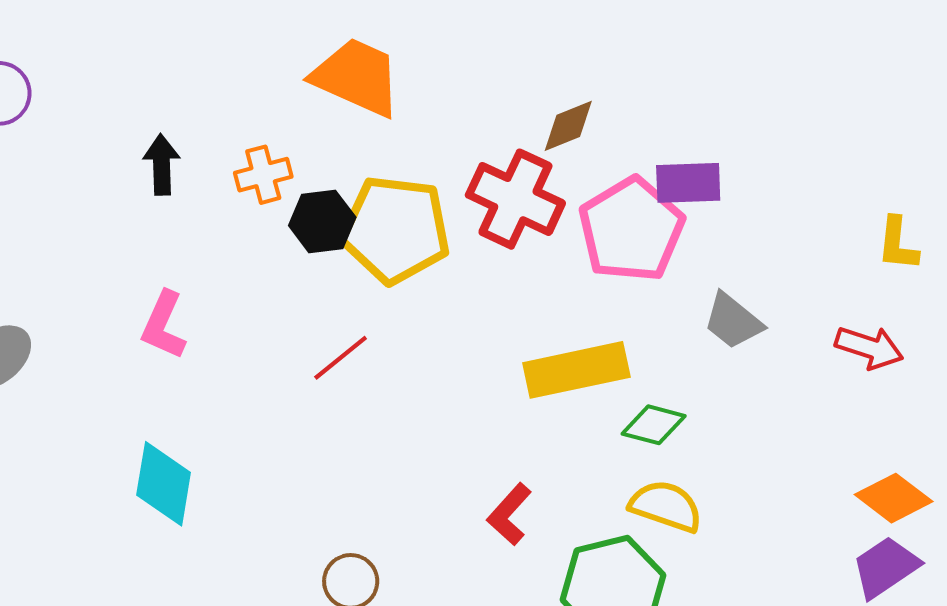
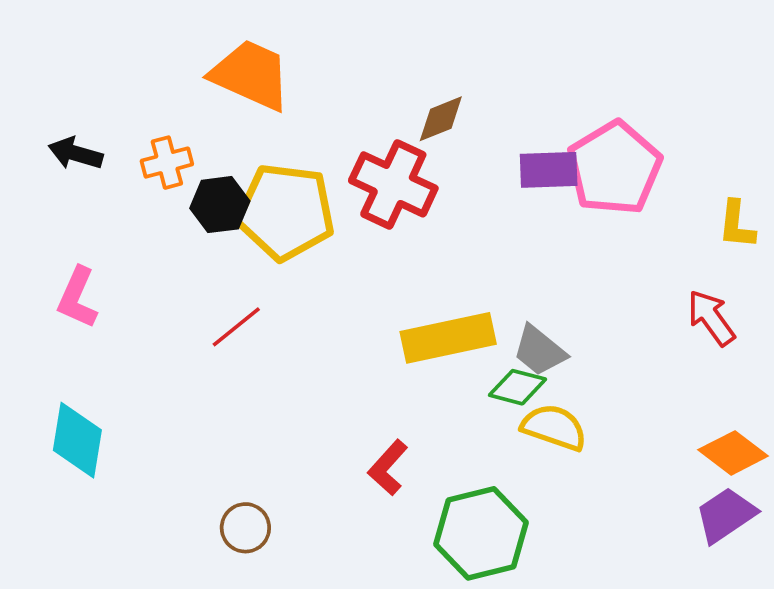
black arrow: (162, 165) -> (76, 153), turned -72
pink pentagon: (631, 230) -> (614, 168), moved
gray trapezoid: (733, 321) -> (539, 351), moved
red arrow: (869, 348) -> (711, 318), turned -144
yellow semicircle: (666, 506) -> (554, 427), moved

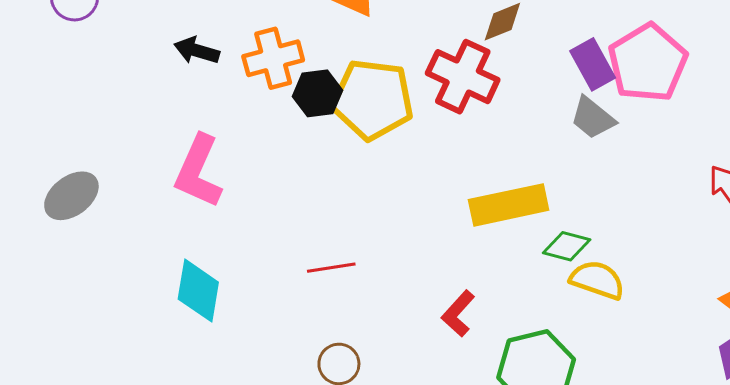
orange cross: (167, 163) -> (273, 58), size x1.4
purple rectangle: (549, 170) -> (593, 64), turned 63
pink L-shape: (77, 298) -> (198, 171), size x1.4
red line: (236, 327) -> (331, 268), moved, turned 30
gray trapezoid: (539, 351) -> (593, 118), moved

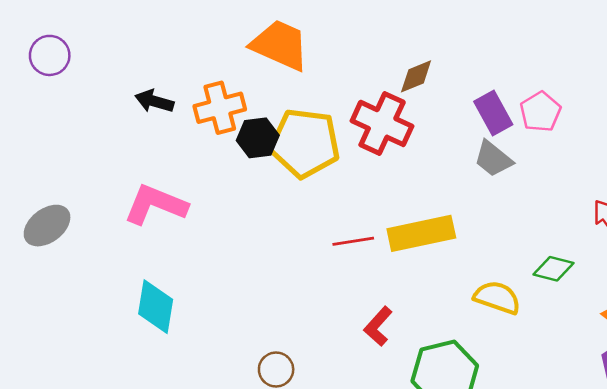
pink pentagon: (648, 63) -> (540, 112), size x0.6
pink L-shape: (198, 171) -> (156, 205), turned 88
green diamond: (567, 246) -> (553, 269), moved
red line: (331, 268) -> (353, 241), moved

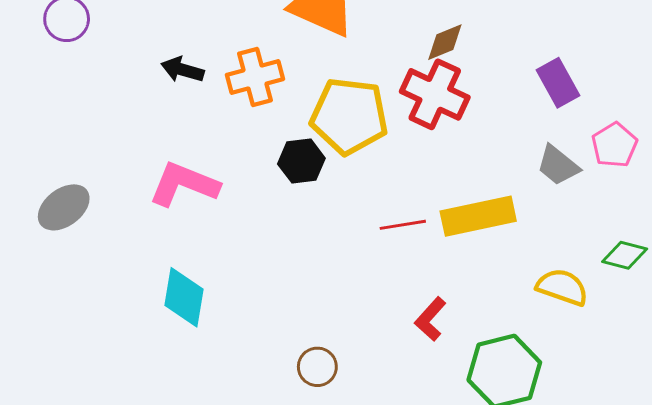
brown diamond: (416, 76) -> (445, 42), moved
pink pentagon: (540, 112) -> (614, 145), moved
black hexagon: (258, 138) -> (301, 161), moved
gray trapezoid: (493, 159) -> (558, 165), moved

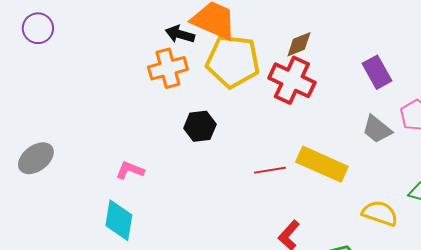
black arrow: (183, 70) -> (180, 34), moved
yellow pentagon: (349, 116) -> (233, 61), moved
pink L-shape: (184, 184) -> (130, 170), moved, size x0.6
yellow rectangle: (478, 216) -> (322, 164), turned 36

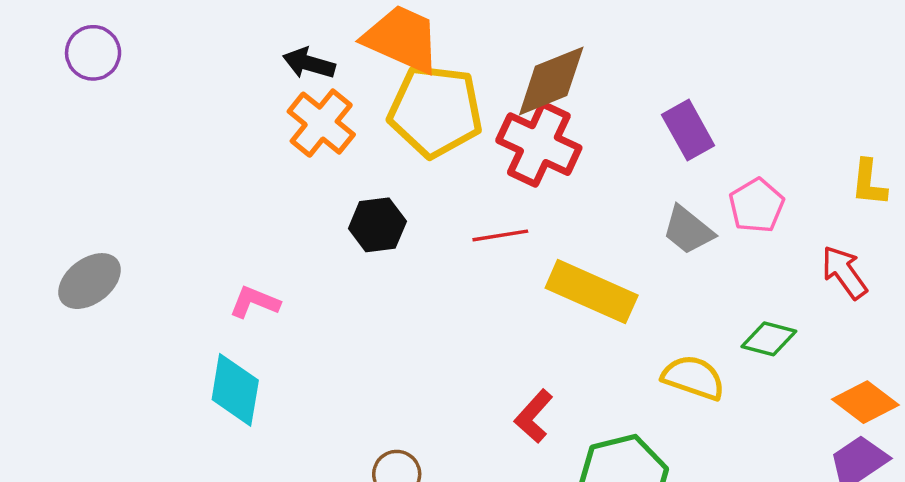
black arrow: (180, 34) -> (309, 63), moved
brown diamond: (299, 44) -> (551, 81), size x1.6
orange cross: (168, 68) -> (321, 123), turned -36
red line: (270, 170) -> (500, 235), moved

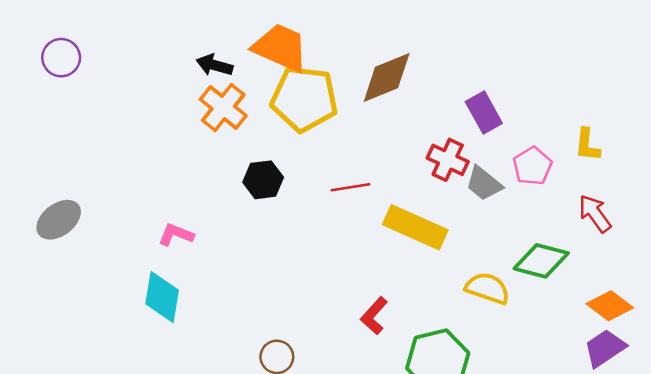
red cross: (539, 144) -> (448, 160), moved, size x0.7
yellow L-shape: (869, 183) -> (587, 145), moved
green diamond: (769, 339) -> (541, 261), size x1.4

